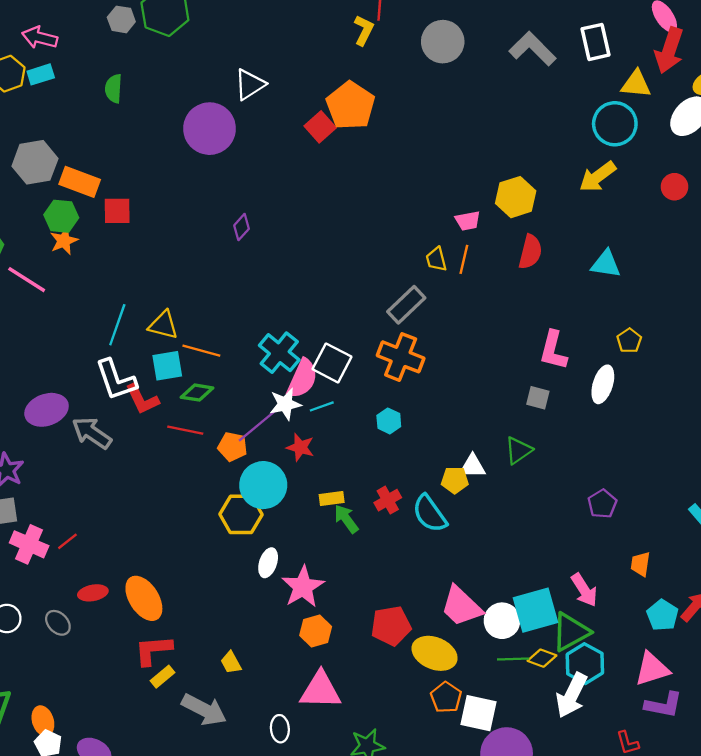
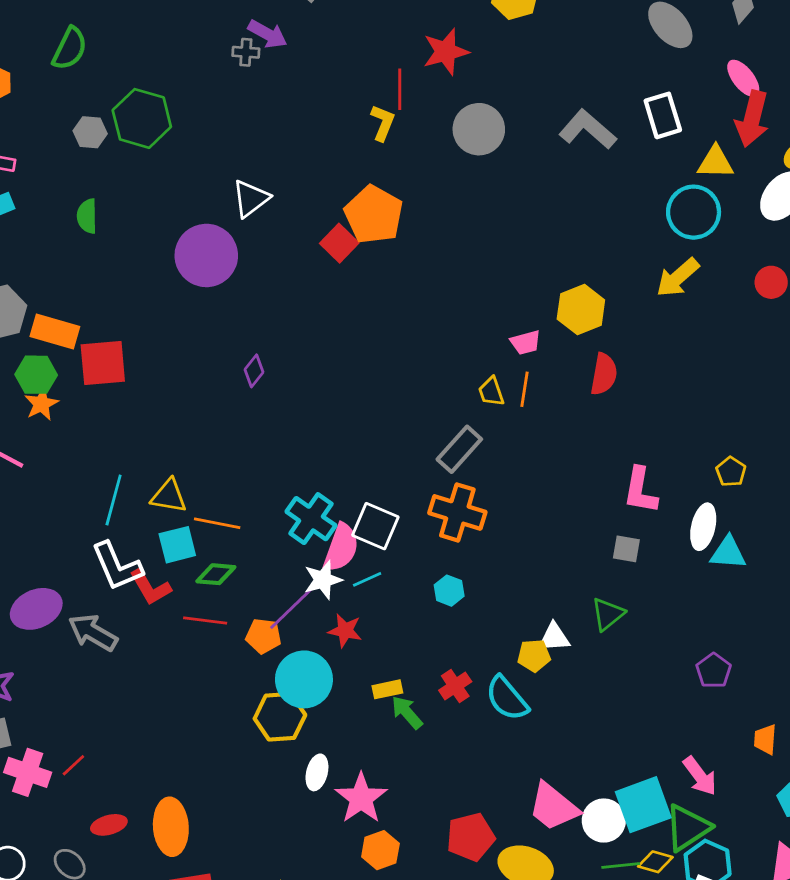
red square: (117, 211) -> (103, 363), size x1.4
cyan triangle: (606, 264) -> (728, 553), moved
orange ellipse: (144, 598) -> (171, 827), turned 33

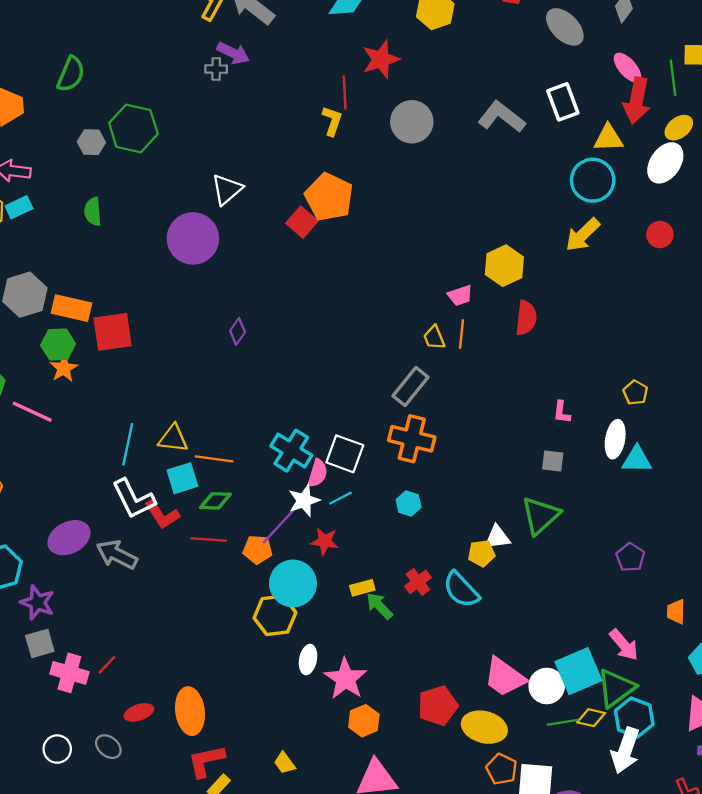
pink L-shape: (640, 490) -> (562, 412), size x0.6
pink semicircle: (341, 548) -> (318, 473), size x0.7
green triangle: (608, 614) -> (540, 516), size x1.4

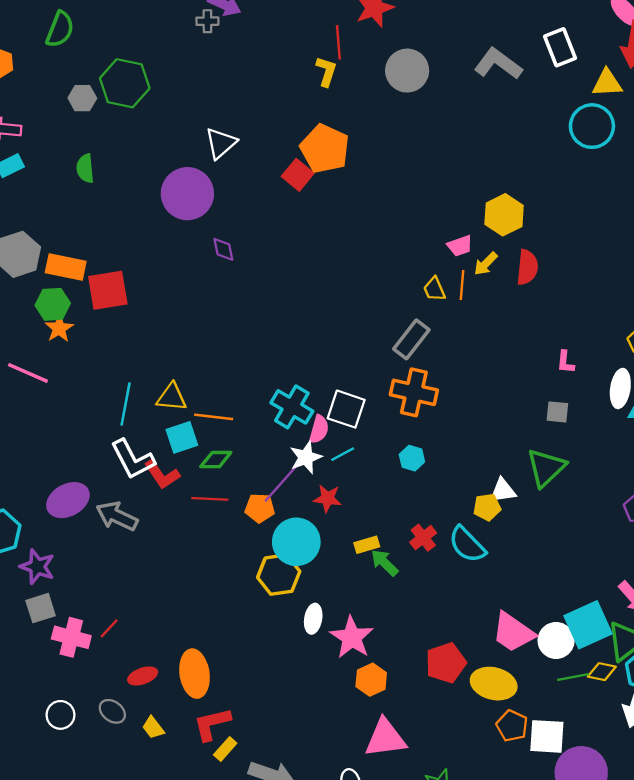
yellow arrow: (583, 235) -> (486, 264), moved, size x0.7
purple diamond: (238, 331) -> (223, 249), moved, turned -45
yellow trapezoid: (285, 763) -> (153, 728), moved

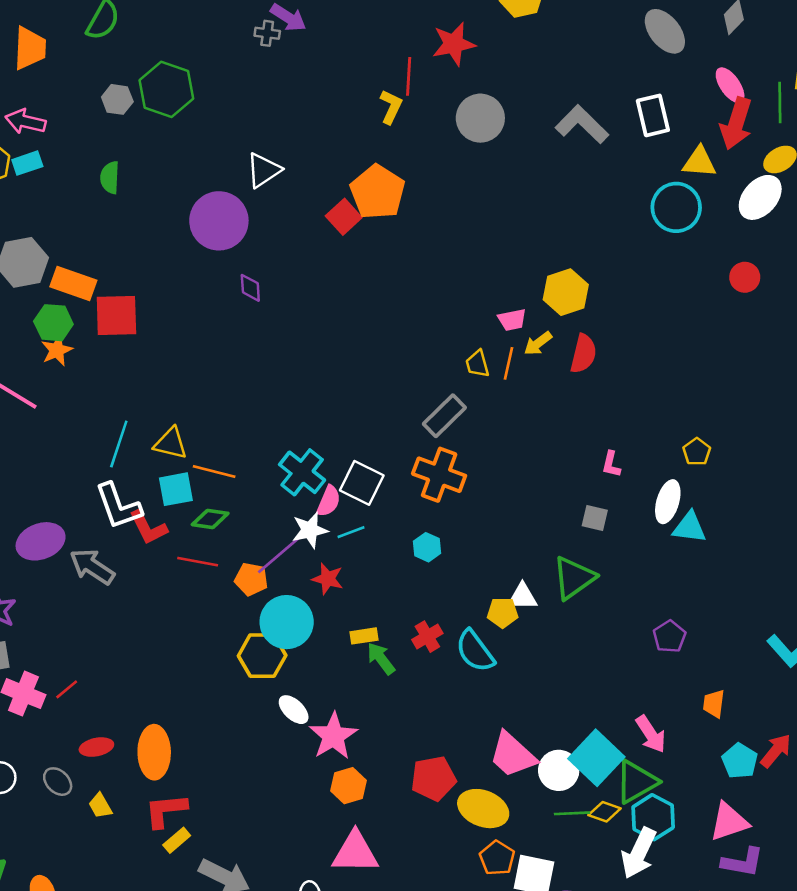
white ellipse: (313, 619) -> (294, 710), turned -64
cyan square: (588, 625) -> (596, 758), turned -30

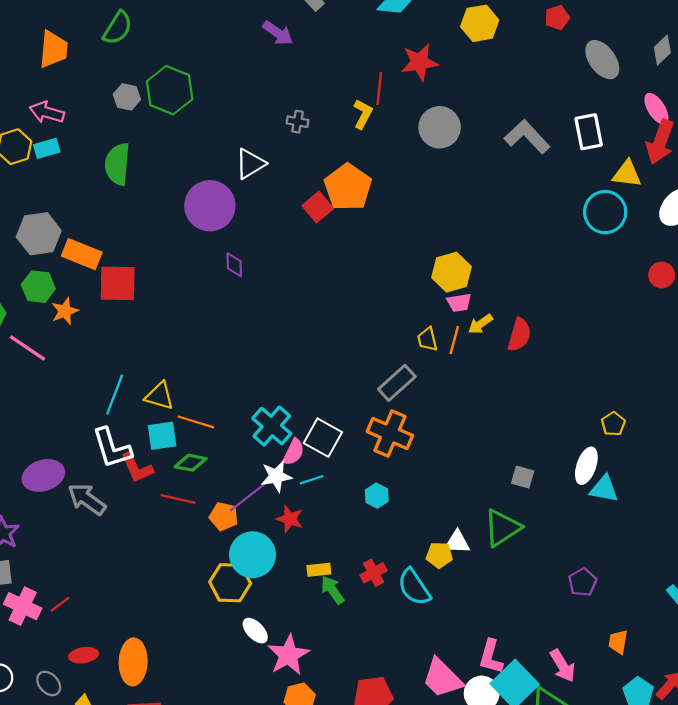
gray cross: (267, 33) -> (297, 122), moved
green semicircle: (110, 178) -> (117, 164), size x1.5
yellow hexagon: (566, 292) -> (452, 272), moved
green hexagon: (53, 323) -> (38, 287), moved
pink L-shape: (611, 464) -> (491, 657), moved, size x1.5

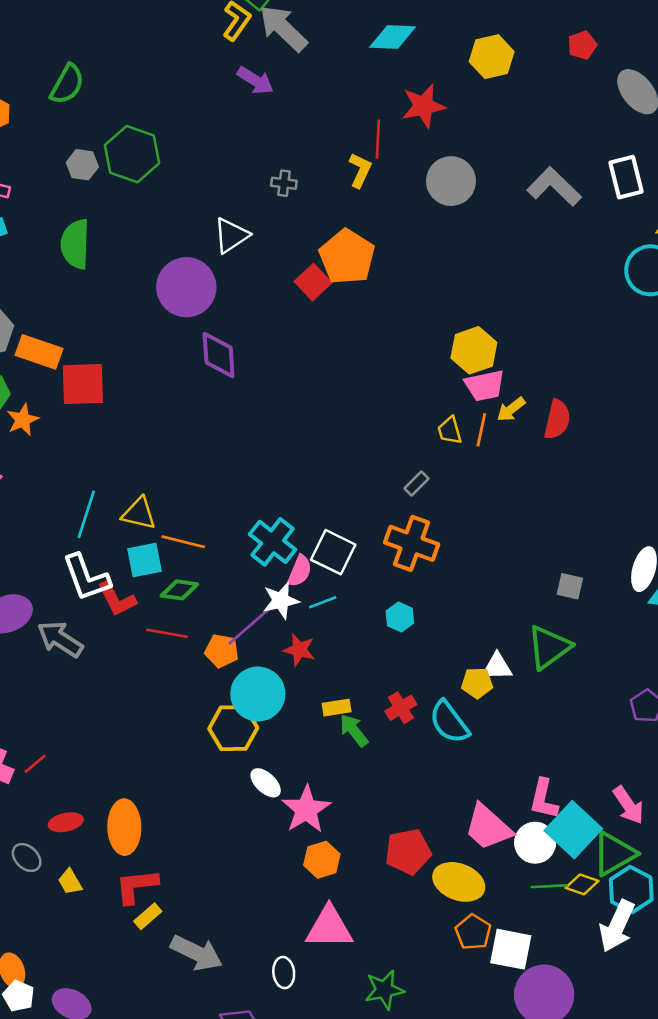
purple diamond: (234, 265) -> (219, 355), size x1.6
pink trapezoid: (459, 303) -> (485, 386), size x1.4
gray rectangle: (397, 383) -> (417, 483), size x0.6

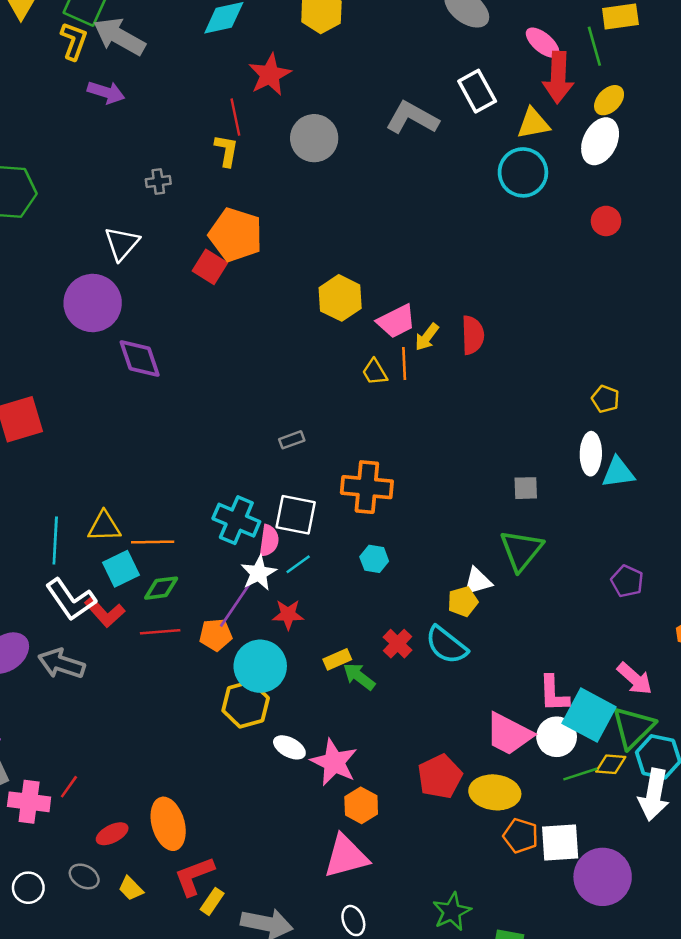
yellow hexagon: (474, 350) -> (340, 298), moved
gray rectangle: (417, 483) -> (292, 440), moved, turned 40
pink triangle: (329, 927) -> (346, 856), moved

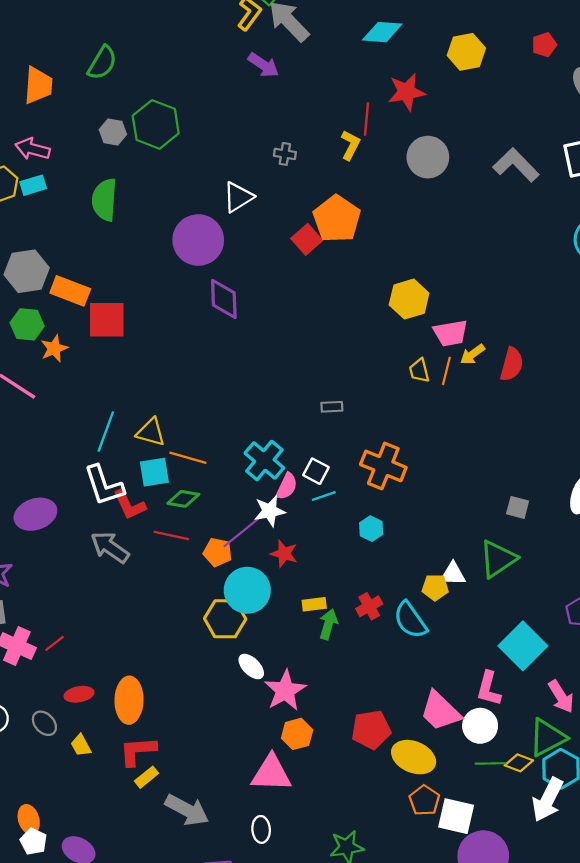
white square: (296, 515) -> (316, 471), size x0.7
cyan line: (298, 564) -> (324, 496), moved
gray arrow: (61, 664) -> (110, 547), moved
green arrow: (359, 676) -> (328, 624), turned 52
cyan square: (589, 715) -> (523, 646), moved

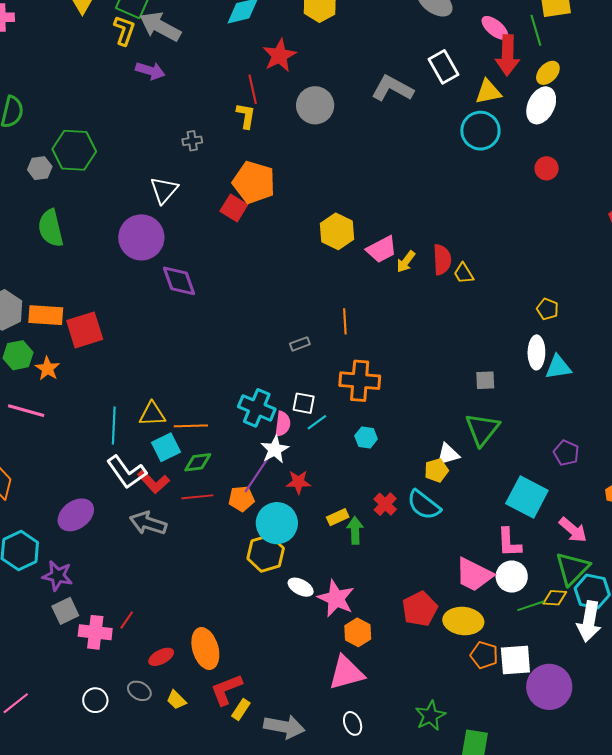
yellow trapezoid: (419, 370) -> (464, 273), moved
orange line: (446, 371) -> (345, 321), moved

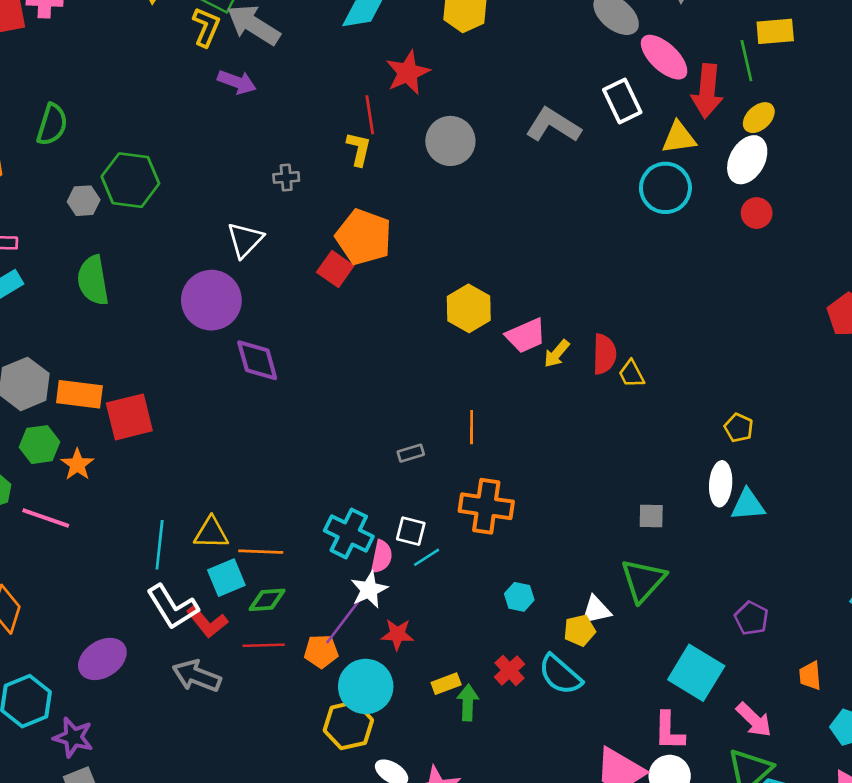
pink ellipse: (495, 28) -> (664, 57), moved, size x1.4
red circle: (547, 168) -> (757, 213), moved
cyan hexagon: (366, 437) -> (519, 597), moved

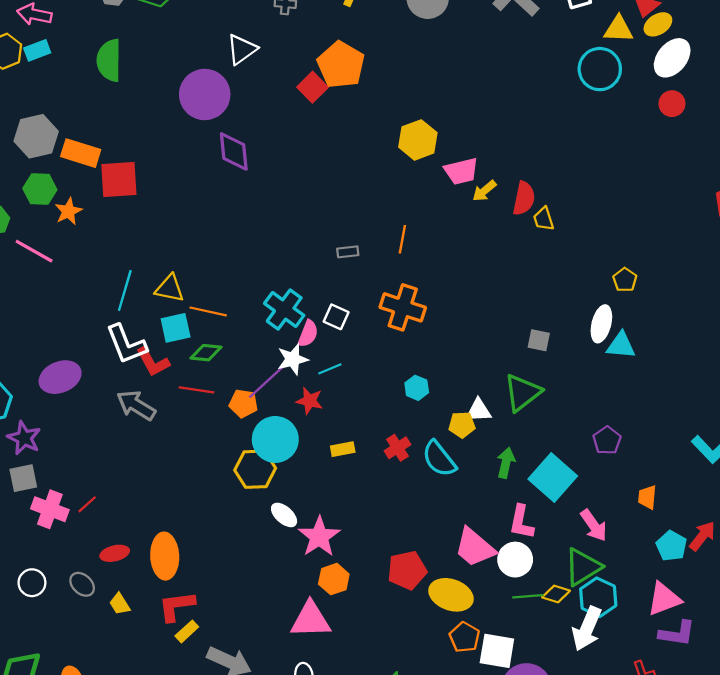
yellow ellipse: (759, 118) -> (658, 24), moved
cyan line: (427, 557) -> (330, 369), moved
green arrow: (468, 703) -> (506, 463), moved

